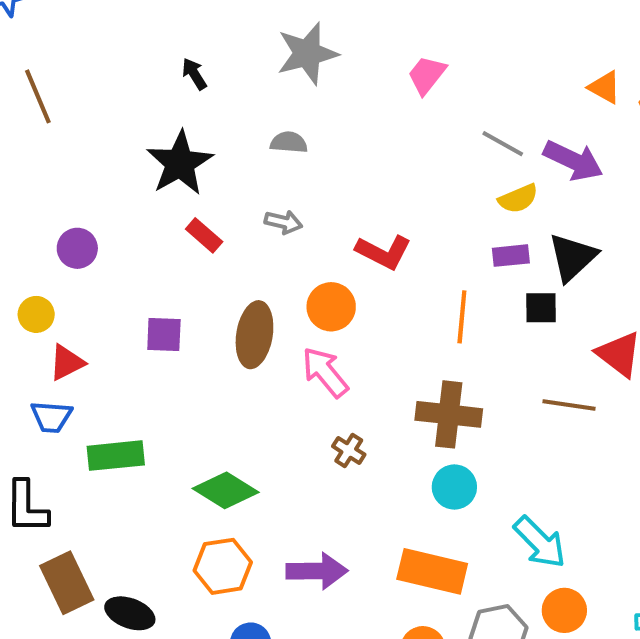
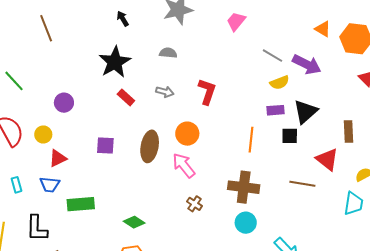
red L-shape: (384, 252) -> (207, 91), moved, turned -100
green diamond: (226, 490) -> (134, 222), size x0.7

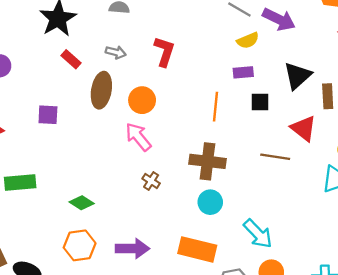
black triangle: (305, 112) -> (297, 76), moved
brown ellipse: (150, 146) -> (101, 90), moved

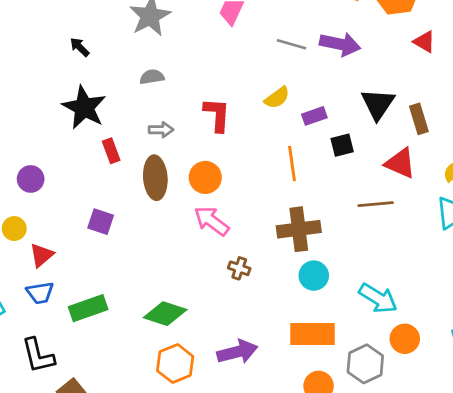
yellow semicircle: (248, 40) -> (277, 98), moved
red rectangle: (71, 59) -> (111, 151), turned 42
purple square: (48, 115) -> (101, 222), turned 30
green diamond: (82, 203) -> (165, 314), size x1.4

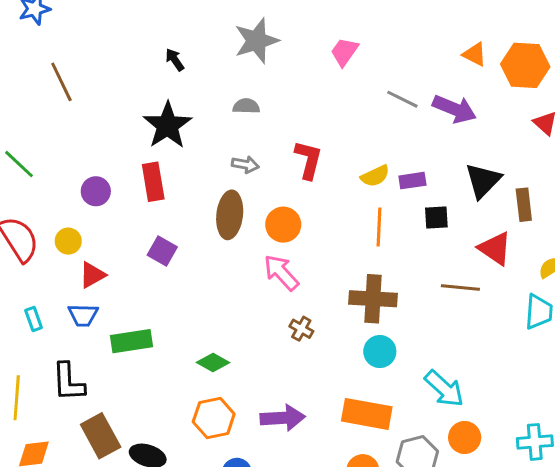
yellow semicircle: (277, 98) -> (375, 176), moved
red rectangle: (111, 151) -> (153, 182), moved, size x1.4
green diamond: (165, 314) -> (213, 363), size x0.7

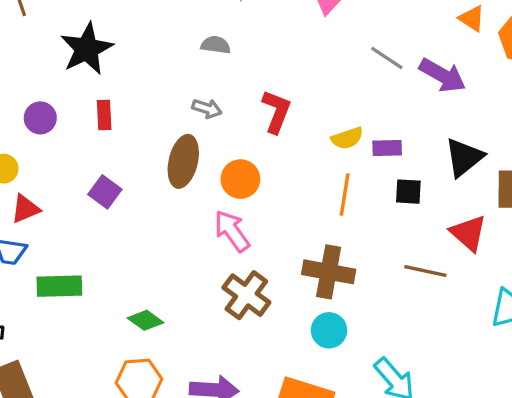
black star: (168, 125) -> (87, 49), moved
red rectangle: (153, 182) -> (104, 115), size x0.7
brown cross: (301, 329) -> (246, 295), size x1.8

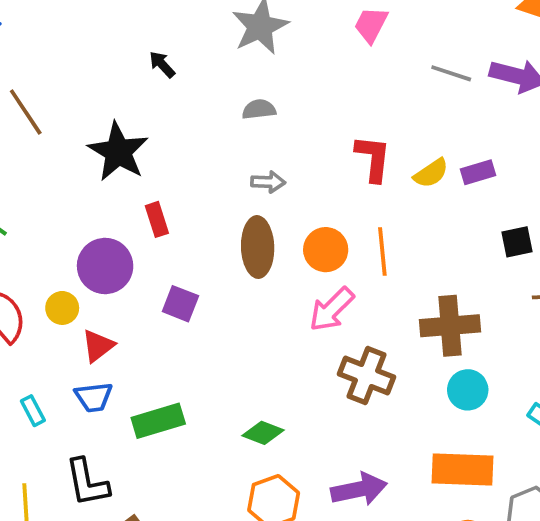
red L-shape: (276, 112) -> (373, 158), moved
purple circle: (40, 118) -> (105, 266), moved, size x1.5
black square: (408, 192) -> (517, 242), moved
orange line: (345, 194) -> (382, 252), moved
pink arrow: (232, 231) -> (332, 309), turned -84

